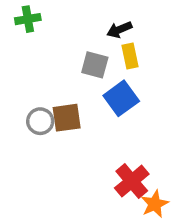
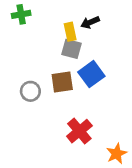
yellow rectangle: (130, 56) -> (70, 32), moved
brown square: (67, 118) -> (62, 82), moved
red cross: (132, 181) -> (79, 131), moved

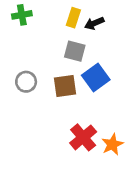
yellow rectangle: (70, 32) -> (73, 18), moved, turned 30
gray circle: (30, 91) -> (26, 82), moved
orange star: (117, 154) -> (112, 144), moved

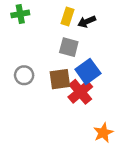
red cross: (83, 137) -> (80, 92), moved

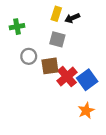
green cross: (20, 14) -> (17, 27), moved
blue square: (88, 71) -> (87, 80), moved
gray circle: (24, 75) -> (29, 56), moved

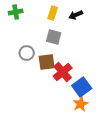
black arrow: (72, 18) -> (76, 15), moved
green cross: (17, 27) -> (16, 12), moved
blue square: (87, 80) -> (82, 87), moved

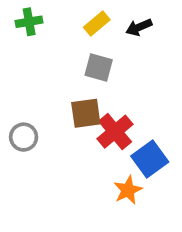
yellow rectangle: (53, 13) -> (97, 24), turned 32
gray circle: (27, 53) -> (24, 137), moved
orange star: (81, 104) -> (128, 190), moved

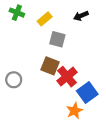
green cross: (29, 22) -> (17, 13), turned 32
yellow rectangle: (97, 24) -> (45, 19), moved
brown square: (86, 113) -> (50, 66), turned 30

